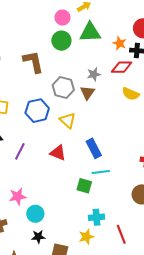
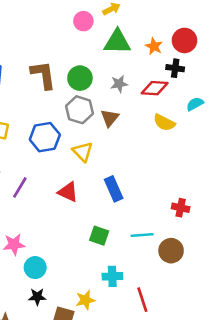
green circle: (61, 41) -> (80, 78), moved
orange star: (120, 43) -> (154, 46), moved
gray star: (94, 74) -> (119, 84), moved
cyan line: (101, 172) -> (142, 235), moved
yellow star: (86, 237) -> (85, 300), moved

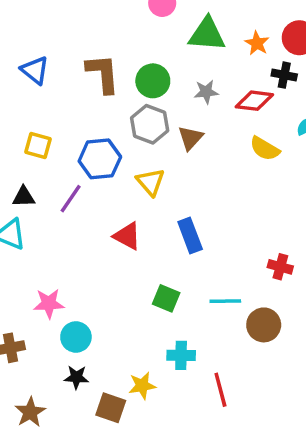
purple line: (20, 187) -> (71, 199), moved

